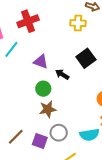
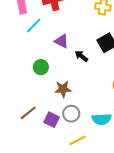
green circle: (43, 89) -> (41, 67), moved

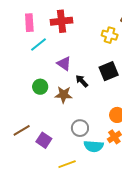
brown star: (63, 89) -> (64, 95), moved
gray circle: (71, 114) -> (80, 128), moved

